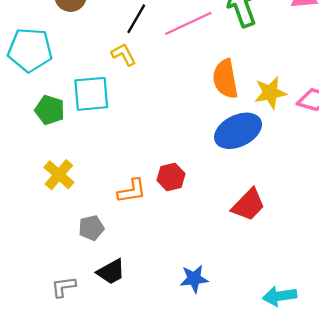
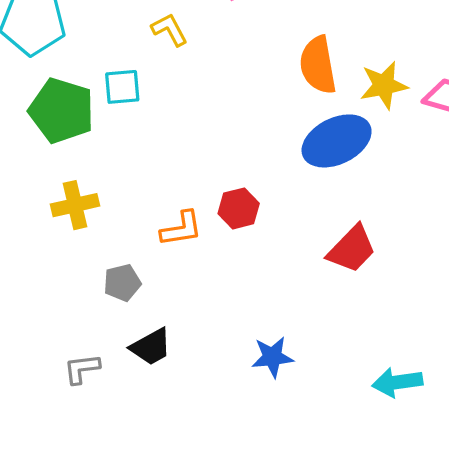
cyan square: (91, 94) -> (122, 87), size x0.7
green pentagon: (50, 110) -> (61, 111), size x1.5
yellow cross: (59, 175) -> (75, 205), turned 36

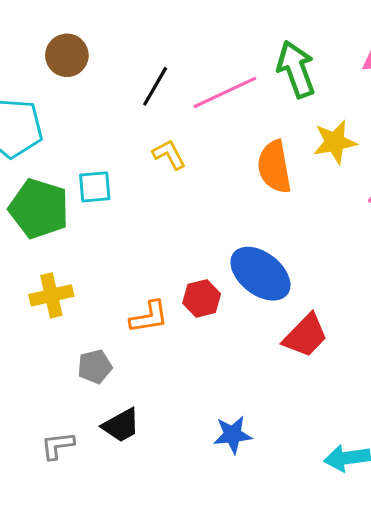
yellow L-shape: (169, 30) -> (169, 154), moved
yellow star: (384, 85) -> (335, 142), moved
blue ellipse: (337, 141) -> (260, 274), moved, turned 64

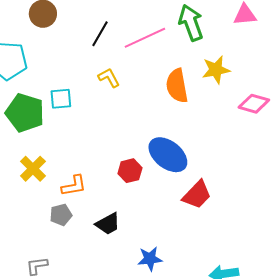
yellow cross: (51, 295) -> (33, 169), turned -32
orange L-shape: (149, 317) -> (74, 186), moved
black trapezoid: (121, 425) -> (108, 224), moved

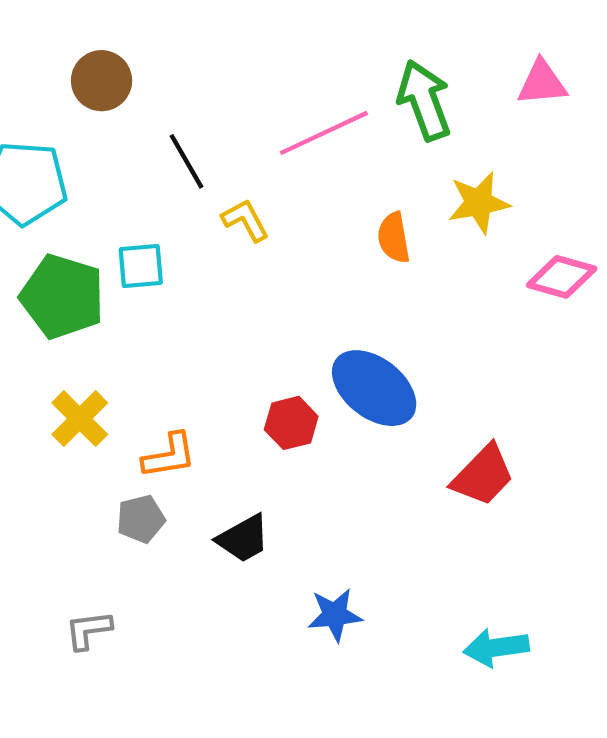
black line: (100, 34) -> (187, 161), moved, turned -60
orange semicircle: (177, 86) -> (394, 238), size x0.7
red trapezoid: (197, 195) -> (483, 475), moved

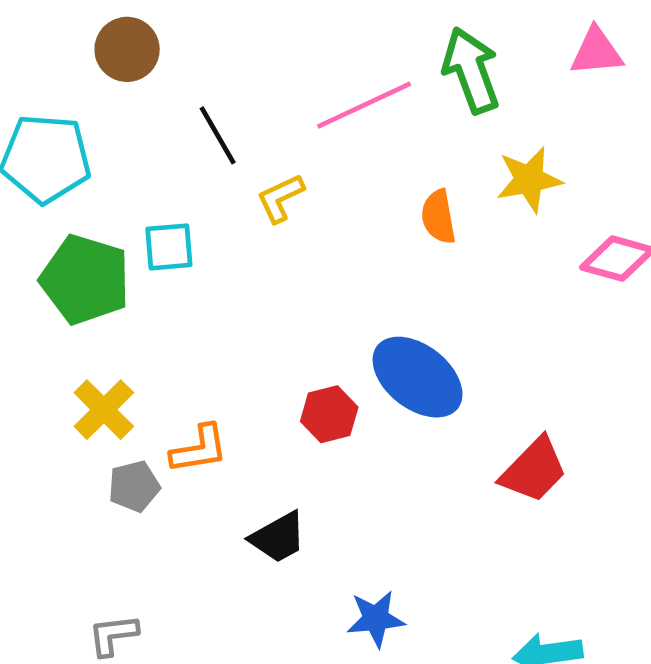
yellow L-shape: (245, 220) -> (280, 198), turned -87
gray pentagon: (141, 519) -> (134, 486), moved

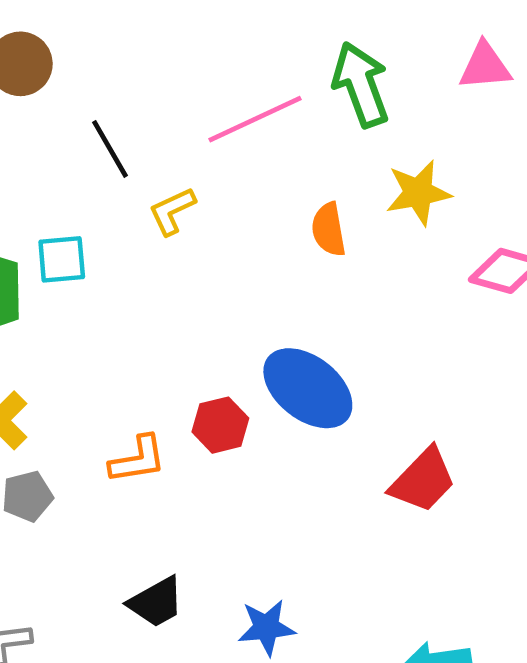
orange L-shape: (199, 449) -> (138, 460), moved
black trapezoid: (278, 537) -> (156, 602), moved

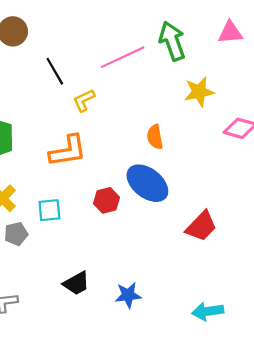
orange semicircle: (329, 229) -> (155, 137), moved
cyan square: (62, 259) -> (49, 210), moved
orange L-shape: (138, 460) -> (68, 151), moved, size x1.4

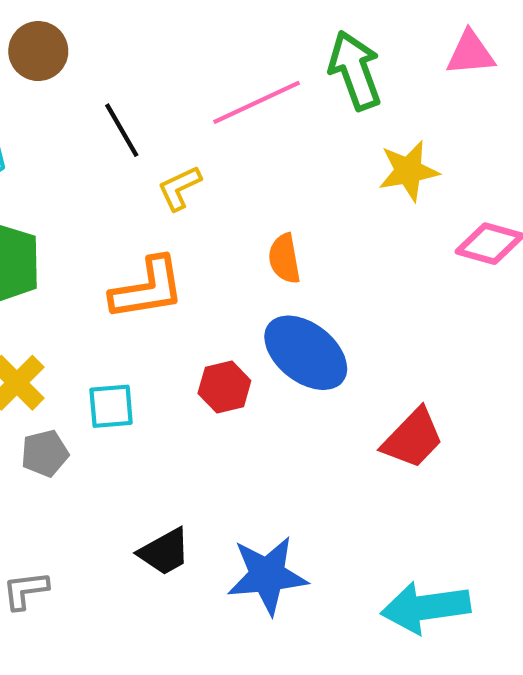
orange semicircle: (155, 137) -> (284, 259), moved
blue star: (128, 295) -> (267, 575), size x1.5
cyan arrow: (208, 311) -> (426, 607), size x1.4

